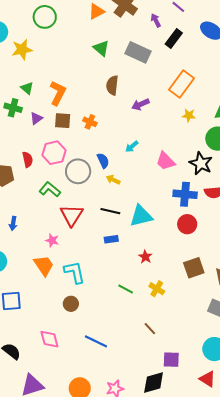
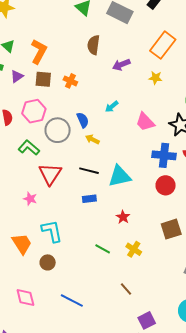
yellow star: (189, 115) -> (155, 78), moved
orange trapezoid: (44, 265) -> (22, 244), moved
purple square: (171, 360) -> (147, 320), turned -30

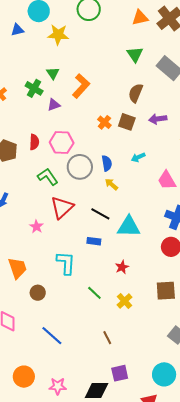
brown square: (43, 79) -> (127, 122), moved
cyan L-shape: (52, 231) -> (66, 263), moved

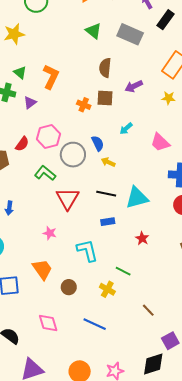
red semicircle: (34, 142) -> (22, 144), turned 49
pink star: (36, 227) -> (50, 233), moved
yellow cross: (125, 301) -> (107, 289), moved

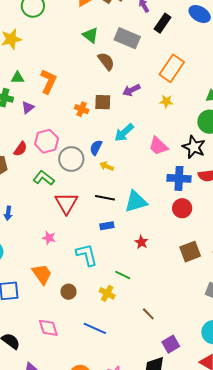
brown semicircle: (105, 68) -> (106, 61), moved, turned 138
green triangle: (20, 73) -> (18, 78), turned -40
cyan arrow: (126, 129) -> (124, 132), size x1.5
blue semicircle: (98, 143) -> (96, 148), turned -126

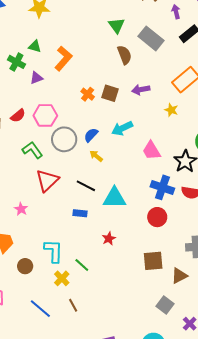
cyan L-shape: (87, 255) -> (54, 251), moved
brown line: (148, 314) -> (73, 305), moved

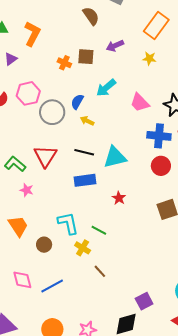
green L-shape: (32, 150) -> (15, 164), moved
blue rectangle: (80, 213) -> (85, 180), size x1.5
blue line: (40, 309) -> (52, 286), moved, turned -55

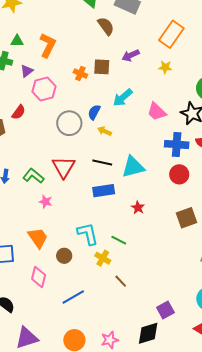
pink hexagon: (28, 93) -> (44, 89), moved
pink diamond: (22, 280) -> (39, 277), moved, turned 30

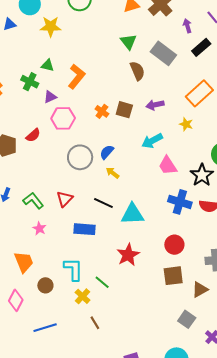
cyan arrow: (123, 98) -> (152, 141), moved
red triangle: (64, 167) -> (65, 199), size x0.7
red circle: (179, 174) -> (174, 245), moved
blue rectangle: (104, 191) -> (85, 229), moved
red star: (138, 208) -> (128, 255), size x1.6

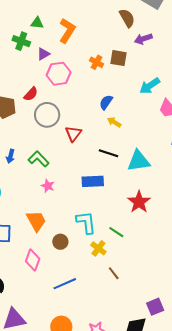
purple arrow: (155, 105) -> (143, 39), moved
gray circle: (80, 157) -> (47, 115), moved
red triangle: (65, 199) -> (73, 134), moved

